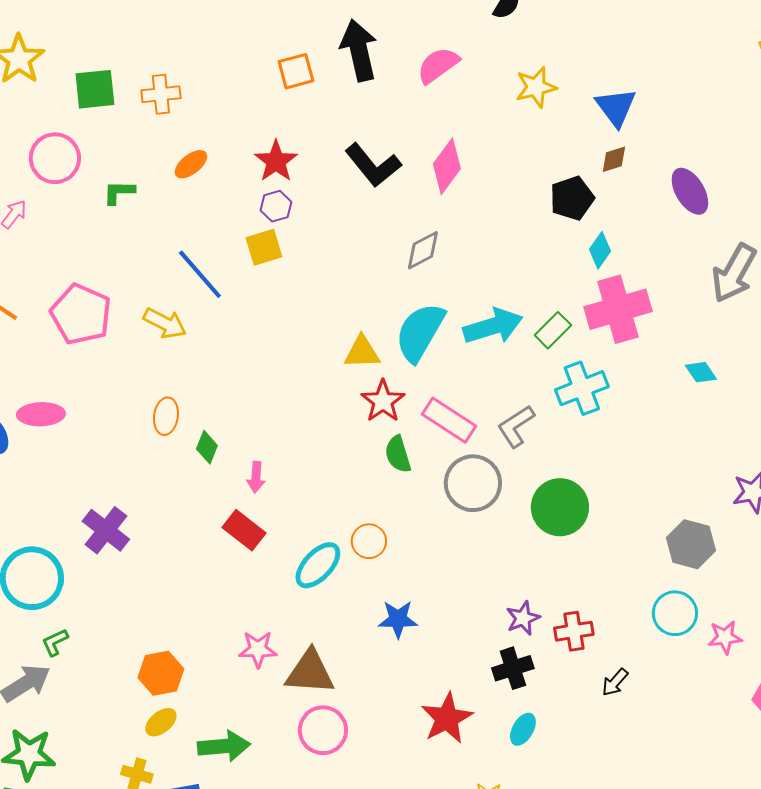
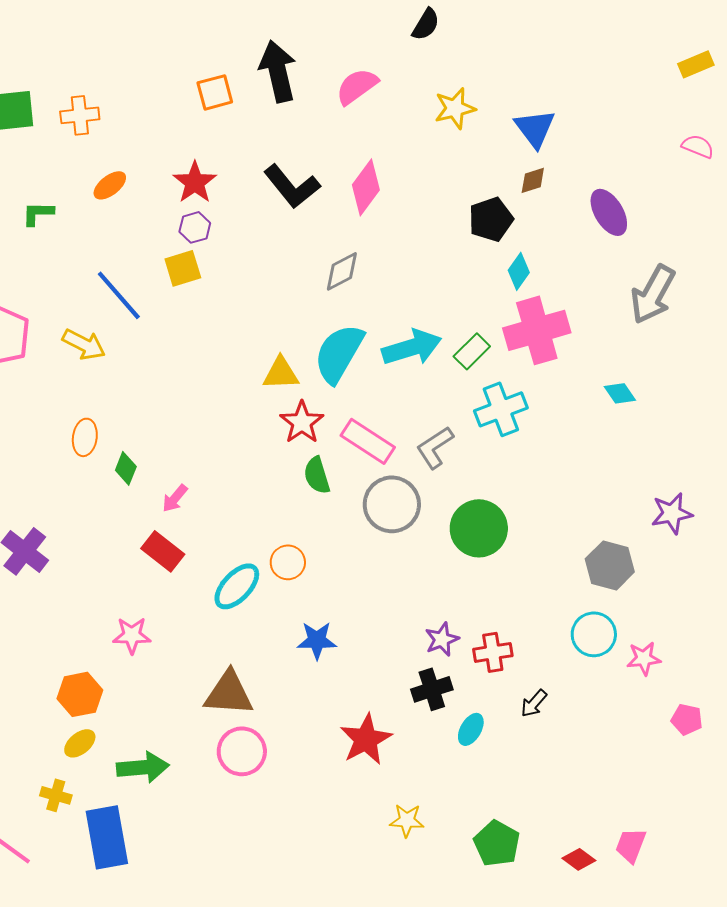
pink arrow: (256, 477) -> (175, 498), turned 36
pink star: (258, 649) -> (132, 635), moved
cyan ellipse: (523, 729) -> (471, 729), moved

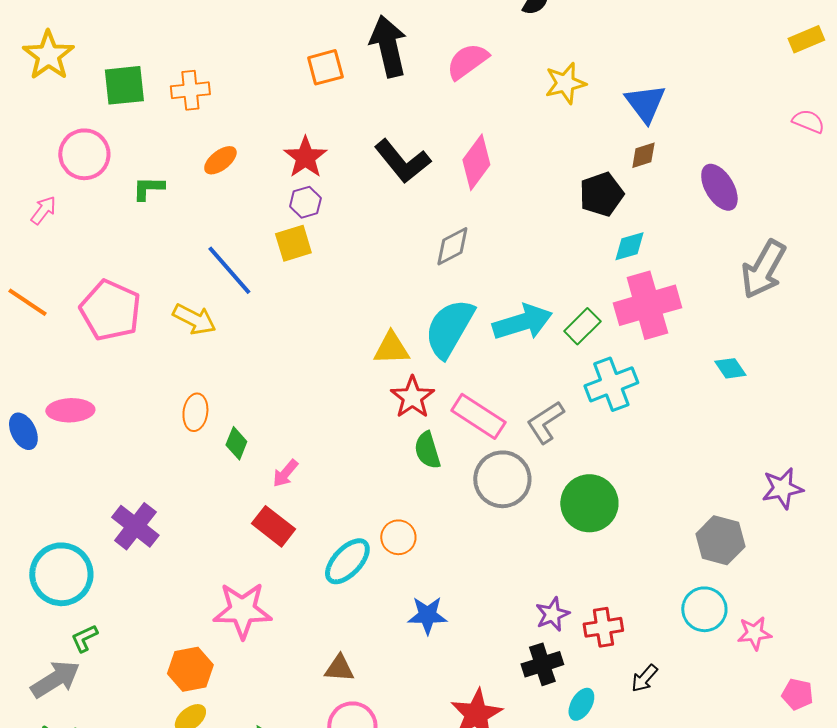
cyan diamond: (519, 271) -> (629, 246), turned 39
pink star: (132, 635) -> (242, 610), size x1.5
brown triangle: (229, 693) -> (339, 668), size x0.6

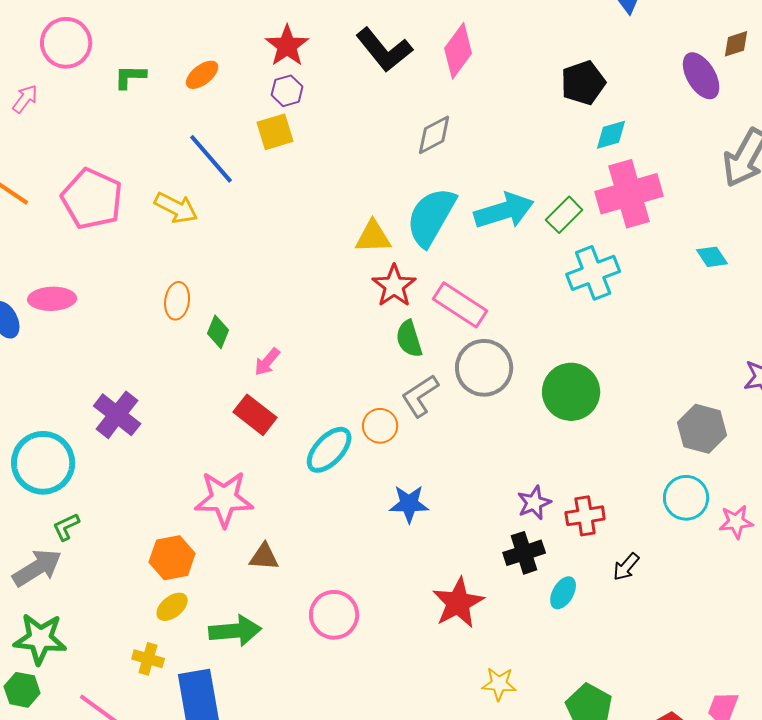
brown diamond: (643, 155) -> (736, 44), moved
orange ellipse: (220, 160) -> (202, 75), moved
gray L-shape: (545, 422) -> (420, 396), moved
brown triangle: (339, 668) -> (264, 557), moved

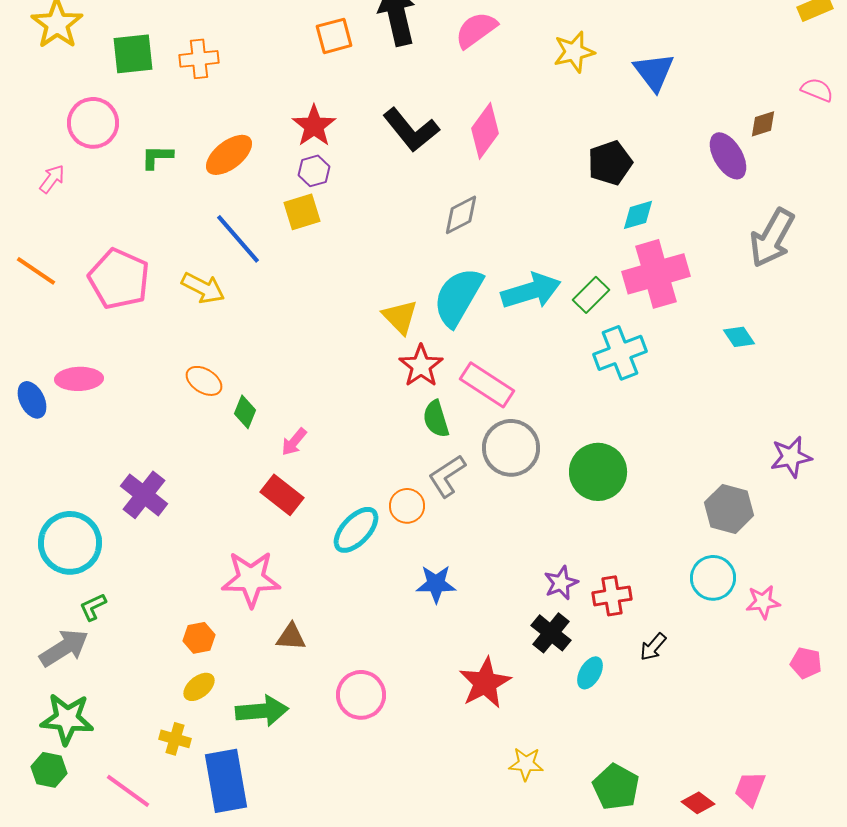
orange ellipse: (202, 75) -> (229, 155), size x1.4
yellow triangle: (373, 237) -> (400, 317), turned 48
orange ellipse: (177, 301) -> (204, 381), turned -66
black cross: (524, 553) -> (551, 633), turned -33
orange hexagon: (172, 558) -> (199, 638), size x0.7

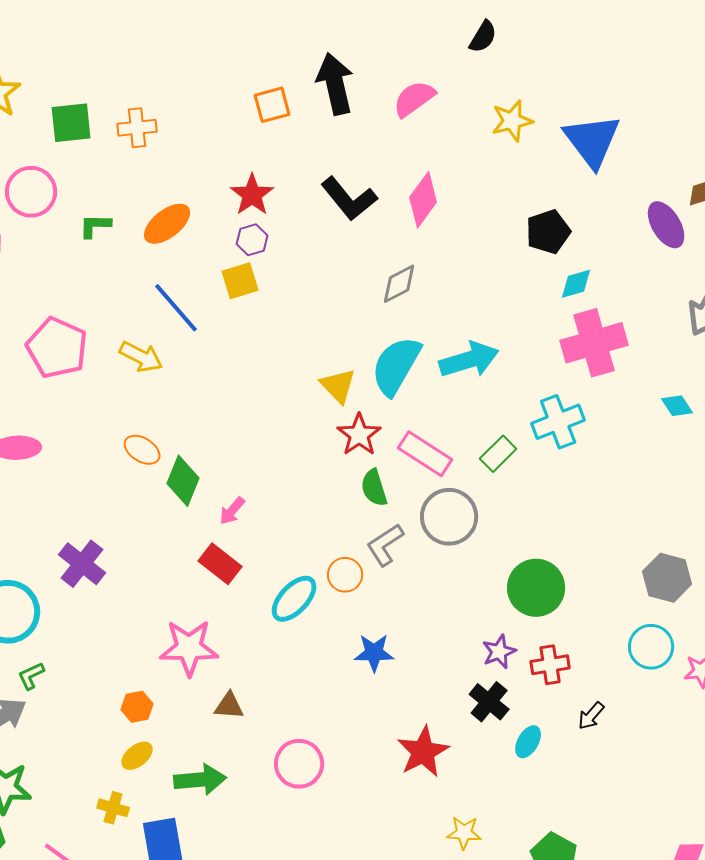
blue triangle: (654, 72) -> (592, 141), size x1.4
green rectangle: (591, 295) -> (498, 454), moved
green diamond: (245, 412) -> (183, 481), size x1.5
green circle: (598, 472) -> (536, 588), moved

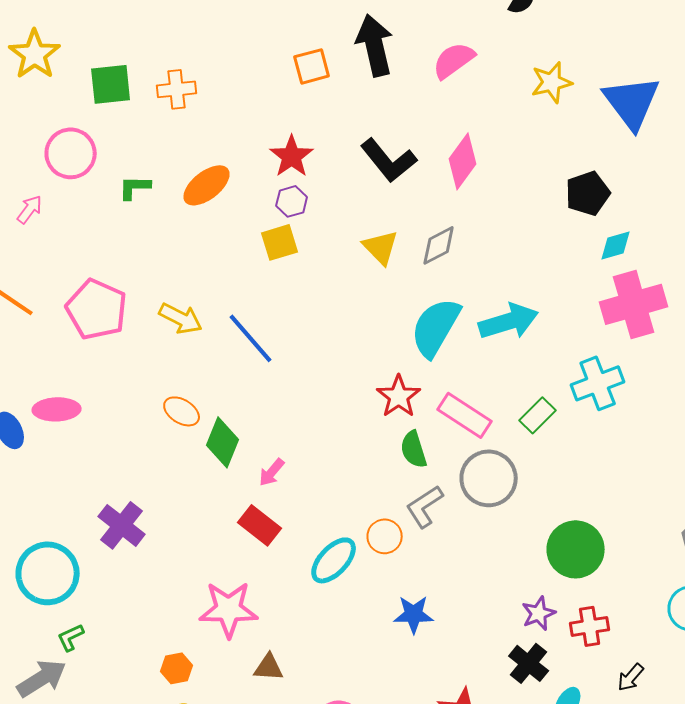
blue line: (176, 308) -> (251, 338), moved
yellow triangle: (338, 386) -> (381, 247), moved

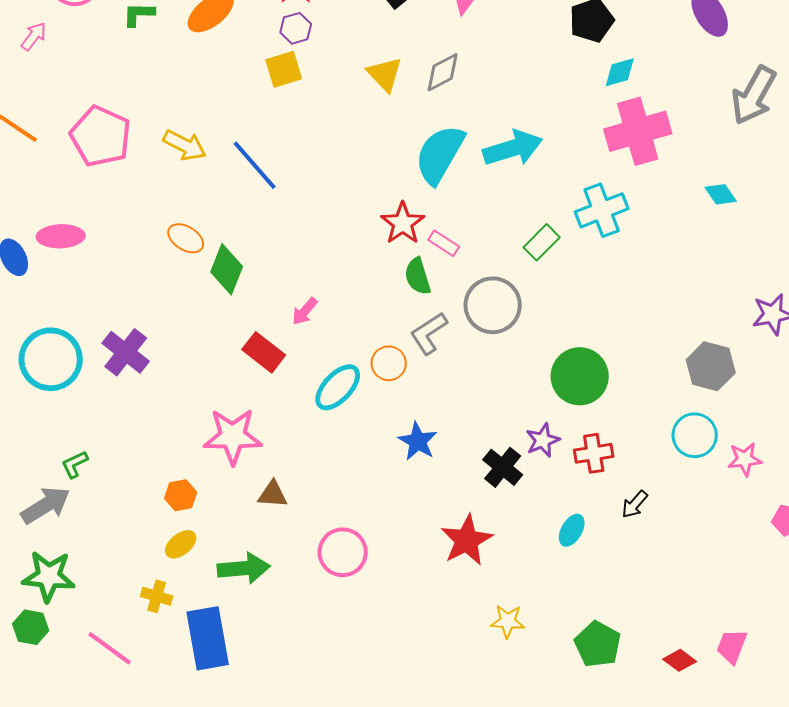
pink rectangle: (465, 415) -> (444, 243), moved, size x0.6
pink arrow: (272, 472) -> (305, 311), moved
cyan circle: (48, 573) -> (51, 359), moved
blue star: (414, 614) -> (418, 441), turned 30
black cross: (529, 663) -> (503, 467), moved

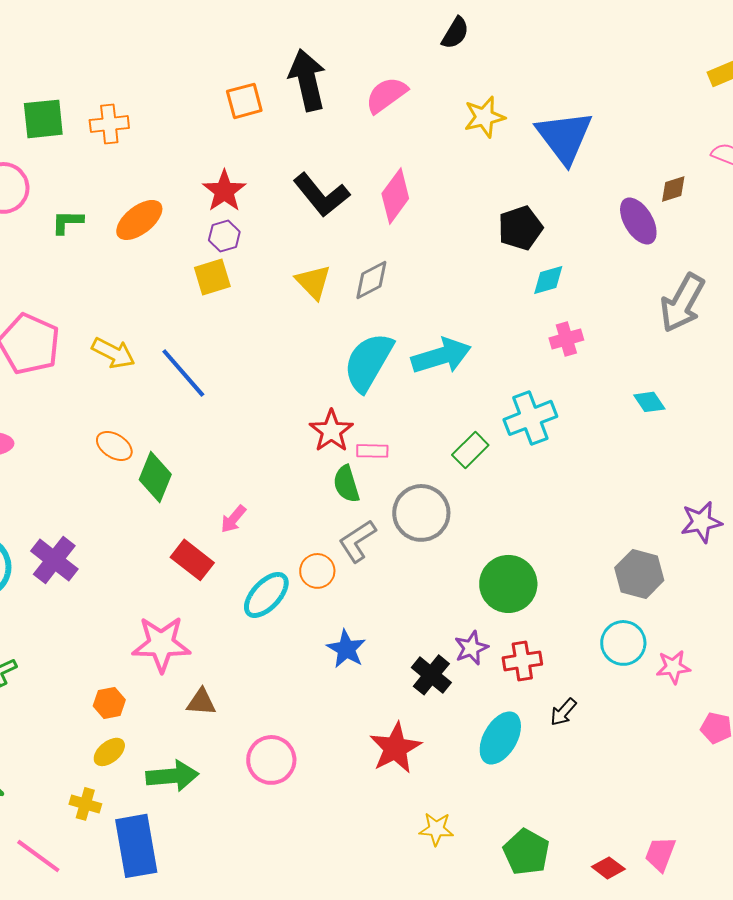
pink cross: (638, 131) -> (566, 339), size x0.5
pink rectangle: (444, 243) -> (372, 451), turned -32
cyan ellipse: (572, 530) -> (500, 738), size x1.6

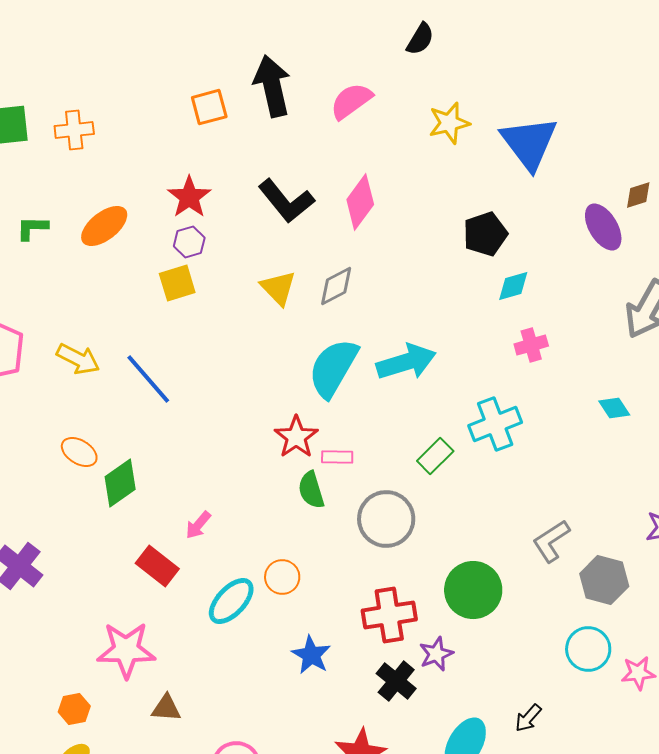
green diamond: (155, 477) -> (120, 483), turned 33
gray L-shape: (357, 541) -> (551, 541), moved
red cross: (522, 661) -> (389, 615), moved, size x1.4

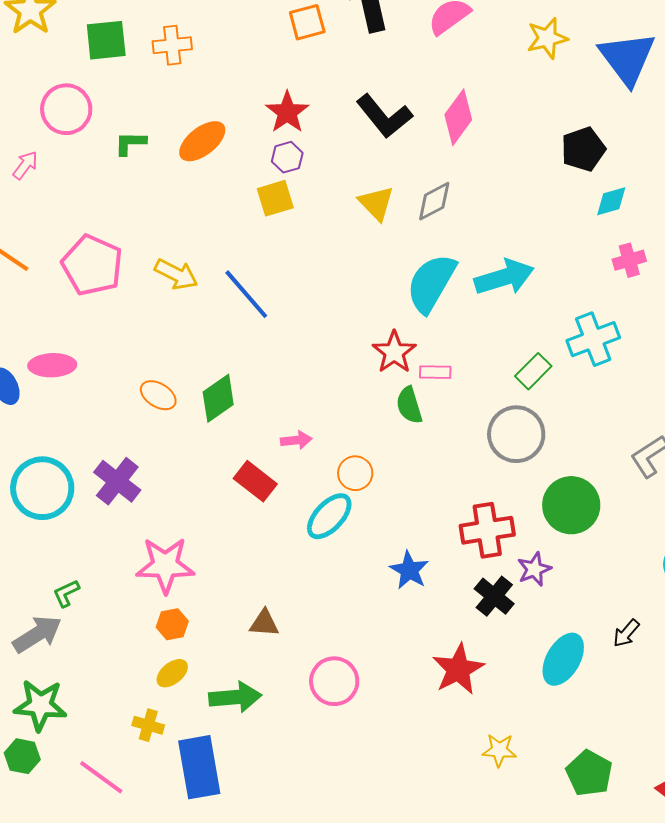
orange ellipse: (79, 452) -> (158, 395), moved
gray circle: (386, 519) -> (516, 434), moved
pink arrow: (198, 525) -> (296, 440), turned -136
orange circle: (282, 577) -> (355, 473), moved
pink star: (126, 650) -> (165, 565), moved

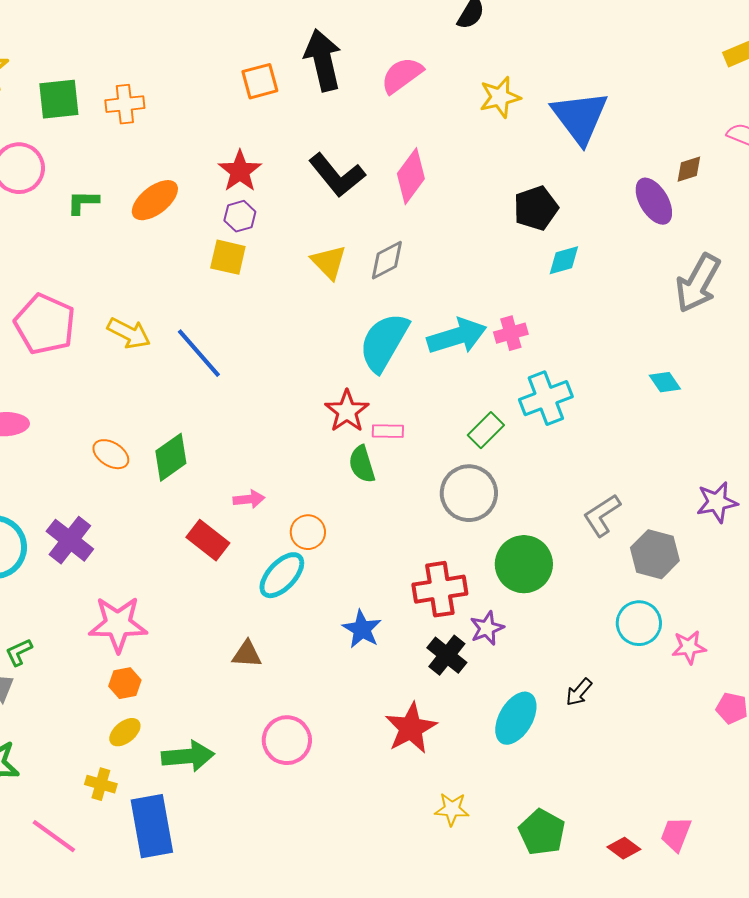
yellow square: (275, 198) -> (228, 257), turned 30
pink cross: (629, 260) -> (511, 333), moved
brown triangle: (264, 623) -> (247, 654), moved

